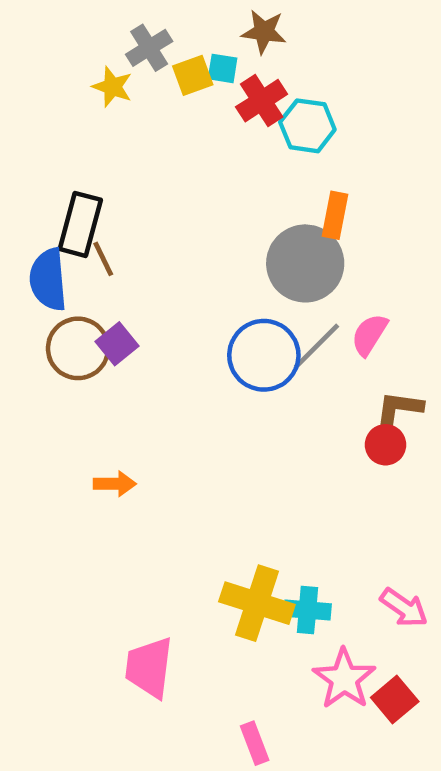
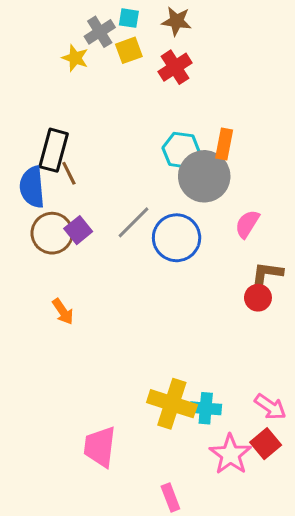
cyan square: (223, 68) -> (129, 18), moved
cyan hexagon: (307, 126) -> (181, 150), moved
gray line: (317, 346) -> (134, 222), moved
orange arrow: (115, 484) -> (63, 312), moved, turned 56
red square: (395, 699) -> (266, 444), moved

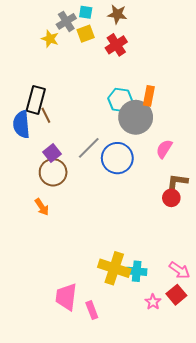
brown circle: (52, 233) -> (53, 172), moved
pink star: (230, 454) -> (153, 302), size x0.6
pink rectangle: (170, 497) -> (92, 310), moved

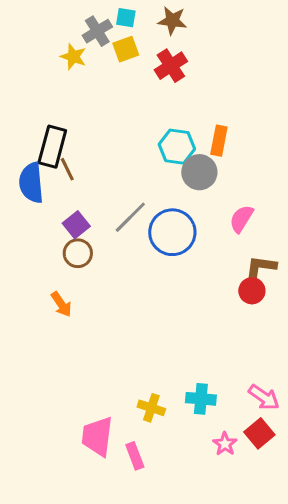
gray circle: (136, 117) -> (199, 172), size x0.7
brown circle: (53, 172) -> (78, 253), size x0.7
yellow cross: (114, 268) -> (151, 408), moved, size x0.6

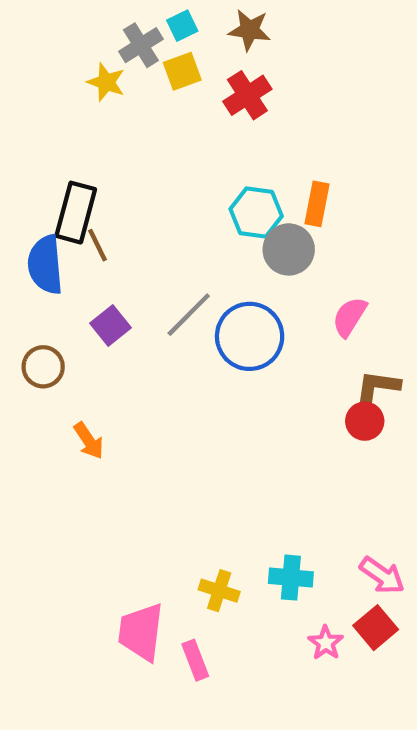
cyan square: (126, 18) -> (182, 26), turned -35
brown circle: (78, 253) -> (43, 367), moved

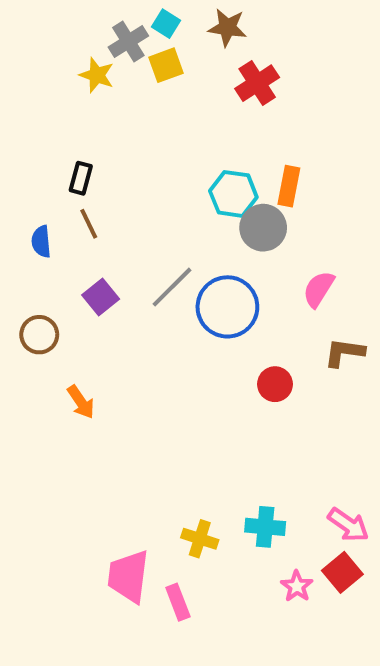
cyan square: (182, 26) -> (166, 24), turned -32
red cross: (247, 95) -> (257, 83), moved
black rectangle: (76, 213) -> (81, 178), moved, size x0.6
blue semicircle: (45, 265) -> (41, 242), size x0.6
red circle: (365, 421) -> (275, 384), moved

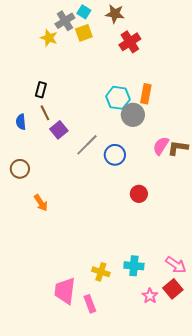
purple square: (101, 297) -> (59, 130), moved
blue circle: (227, 307) -> (115, 155), size x0.7
brown L-shape: (344, 352) -> (178, 148), moved

